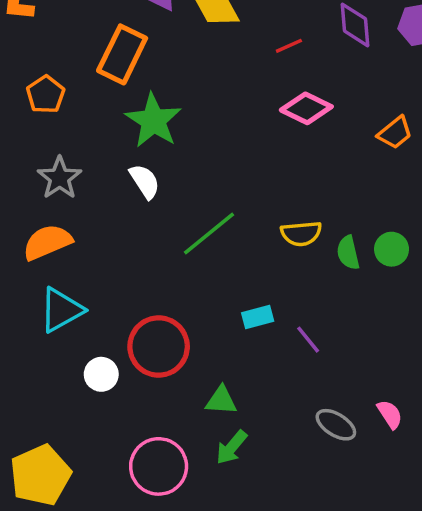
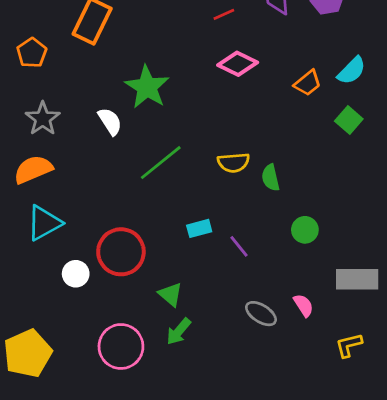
green star: (153, 121) -> (147, 87), moved
green circle: (392, 249) -> (305, 230), moved
green triangle: (221, 400) -> (170, 294), turned 36

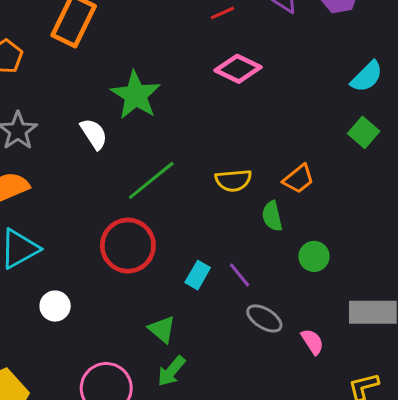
orange trapezoid: (308, 83) -> (298, 179), moved
green semicircle: (271, 178) -> (272, 216), moved
cyan rectangle: (199, 228) -> (198, 275), moved, turned -45
red circle: (121, 252) -> (128, 246), moved
gray ellipse: (261, 314) -> (264, 318), moved

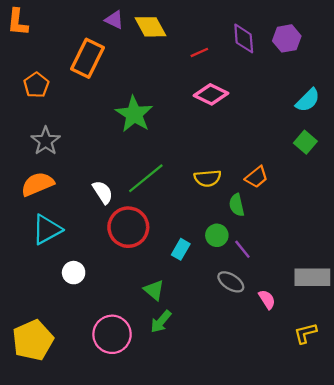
white semicircle: (94, 134) -> (103, 192), moved
green circle: (314, 256) -> (217, 235), moved
purple line: (240, 275) -> (242, 249), moved

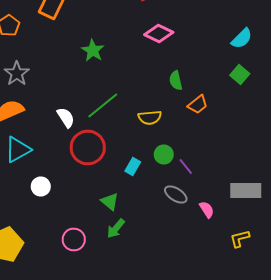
green star: (134, 114) -> (93, 50), size x0.7
yellow semicircle: (208, 178) -> (150, 118), moved
green semicircle: (237, 205) -> (176, 80), moved
pink circle: (112, 334) -> (74, 240), size x0.7

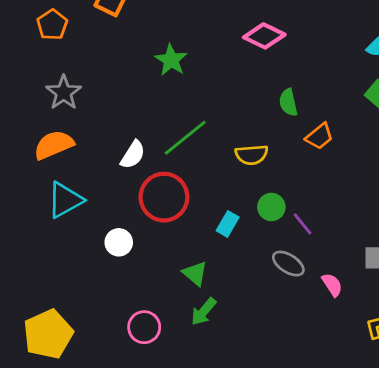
white semicircle: (66, 118) -> (133, 155), turned 65
white circle: (41, 186) -> (119, 242), moved

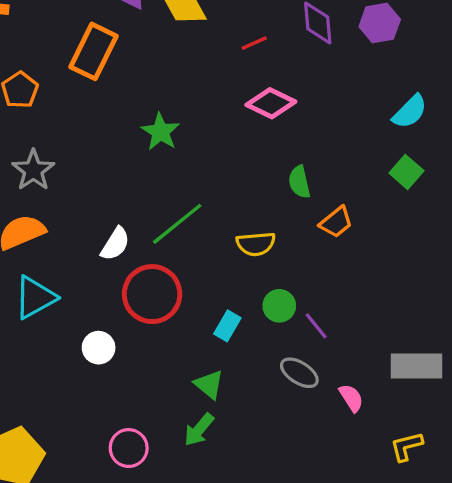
green triangle: (195, 273) -> (209, 384), moved

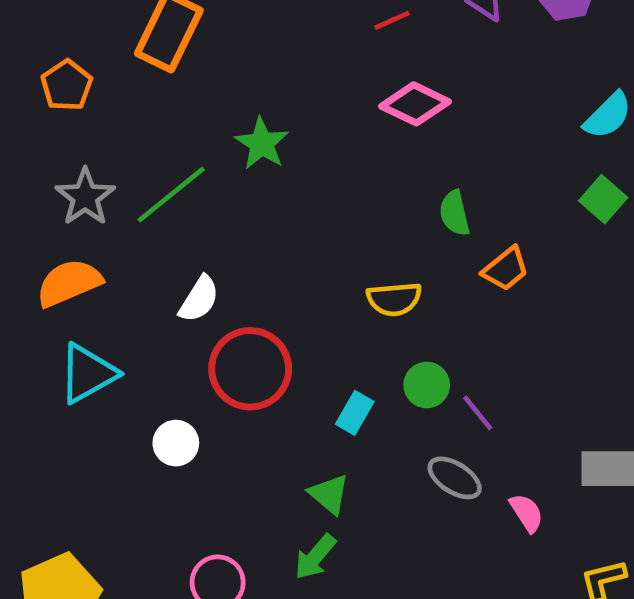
green line: (177, 224) -> (171, 195), moved

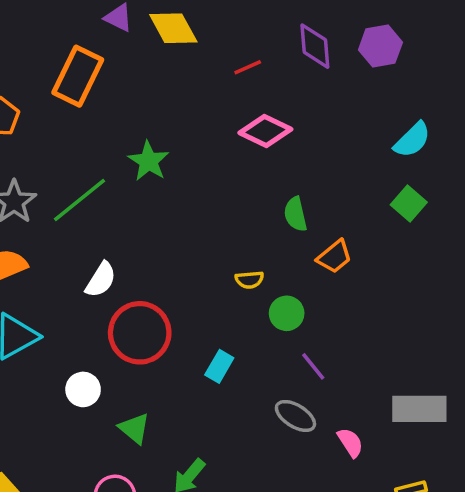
yellow semicircle: (394, 299) -> (249, 280), size x0.7
green circle: (427, 385) -> (287, 313), moved
green triangle: (329, 494) -> (134, 428), moved

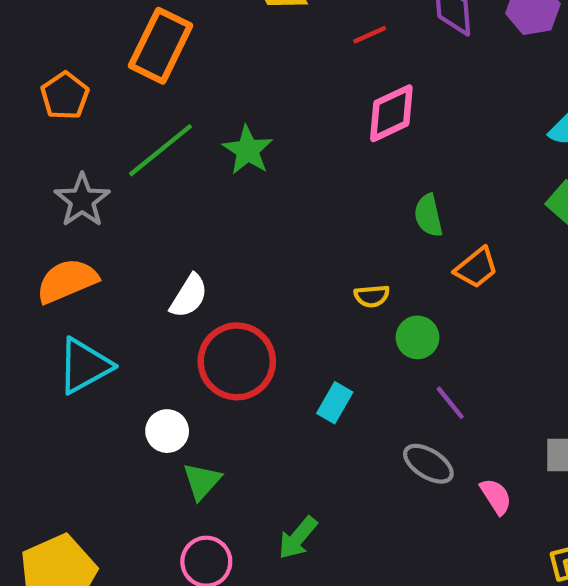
pink diamond: (265, 131) -> (391, 113), turned -51
green line: (80, 200) -> (161, 150), moved
green triangle: (134, 428) -> (202, 481), moved, turned 32

